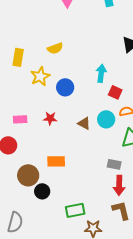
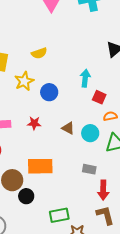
cyan circle: (106, 119) -> (90, 133), moved
orange rectangle: (56, 161) -> (40, 166), size x1.4
gray rectangle: (114, 164) -> (89, 169), moved

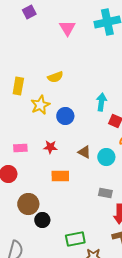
orange rectangle: (40, 166) -> (60, 176), moved, size x0.7

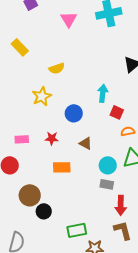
yellow rectangle: (18, 86) -> (20, 47), moved, turned -54
blue circle: (65, 116) -> (74, 113), moved
cyan circle: (106, 157) -> (108, 165), moved

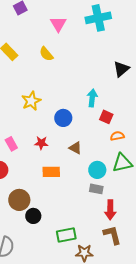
yellow semicircle: (57, 68) -> (46, 54), moved, turned 70
pink rectangle: (22, 139) -> (11, 144), turned 64

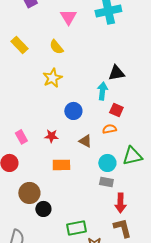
black triangle: (121, 69) -> (116, 73), moved, turned 30
yellow star: (31, 101) -> (52, 78), moved
orange semicircle: (117, 136) -> (109, 129), moved

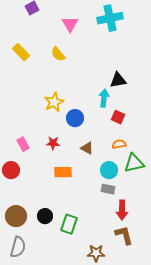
yellow star: (52, 78) -> (54, 102), moved
orange semicircle: (109, 129) -> (119, 144), moved
brown circle: (29, 193) -> (16, 216), moved
green rectangle: (76, 228) -> (69, 224), moved, turned -60

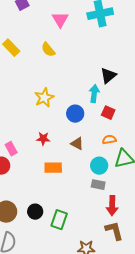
black triangle: (118, 80) -> (108, 76), turned -30
blue circle: (75, 118) -> (75, 114), moved
pink rectangle: (23, 144) -> (11, 149), moved

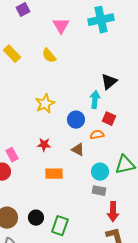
orange semicircle: (109, 140) -> (97, 135), moved

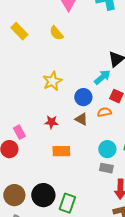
cyan arrow: (95, 100) -> (102, 77), turned 42
brown triangle: (78, 150) -> (81, 119), moved
black circle: (36, 218) -> (43, 195), size x1.5

